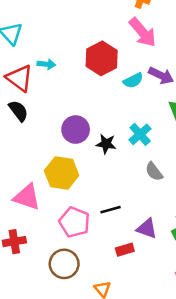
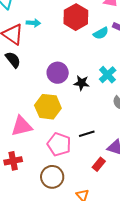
pink triangle: (27, 197) -> (22, 126), turned -30
red rectangle: (125, 250) -> (99, 164), turned -32

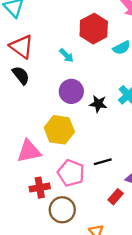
cyan arrow: (33, 23) -> (66, 55), moved, turned 40
red cross: (13, 161) -> (40, 188), moved

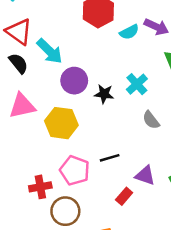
cyan arrow: (66, 55) -> (50, 51), moved, size x1.6
pink triangle: (29, 151) -> (22, 106), moved

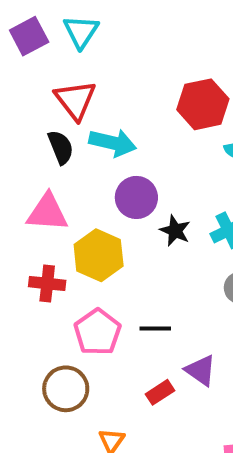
cyan arrow: (50, 51) -> (113, 143), turned -48
red cross: (40, 187) -> (47, 283), moved

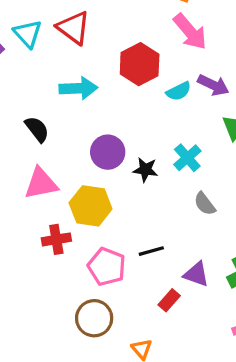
red triangle: (75, 100) -> (74, 28), moved
cyan arrow: (113, 143) -> (78, 88), moved

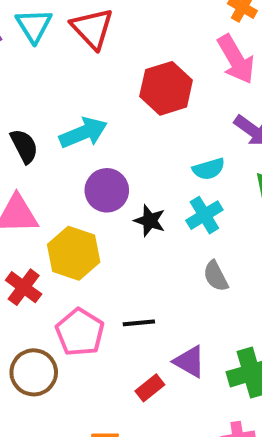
cyan arrow: (78, 88) -> (83, 133), moved, turned -30
cyan semicircle: (179, 91) -> (209, 169), moved
red cross: (56, 239) -> (24, 287), turned 36
brown circle: (94, 318) -> (34, 372), moved

